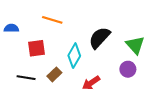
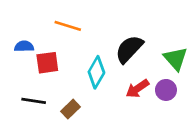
blue semicircle: (11, 28) -> (24, 46), moved
brown rectangle: (54, 74) -> (70, 109), moved
red arrow: (91, 83) -> (137, 89), moved

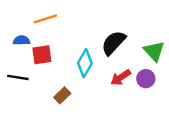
orange line: (68, 26) -> (45, 19), moved, turned -35
black line: (34, 101) -> (18, 77), moved

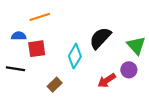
red arrow: (121, 77) -> (107, 80), moved

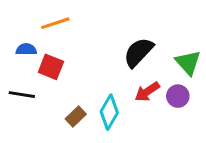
red square: (37, 49) -> (51, 67), turned 30
cyan diamond: (75, 56) -> (109, 112), moved
red arrow: (107, 80) -> (147, 92), moved

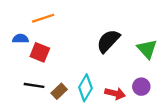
red arrow: (147, 92) -> (115, 93), moved, turned -132
black line: (22, 95) -> (34, 85), moved
purple circle: (178, 96) -> (141, 87), moved

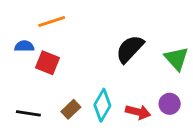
black line: (34, 85) -> (28, 113), moved

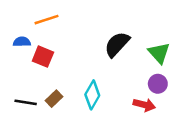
purple circle: (170, 104) -> (158, 84), moved
brown rectangle: (71, 109) -> (54, 99), moved
red arrow: (138, 112) -> (144, 105), moved

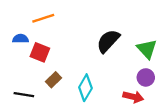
brown rectangle: (54, 99) -> (54, 80), moved

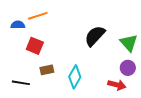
blue semicircle: (20, 39) -> (18, 25), moved
brown rectangle: (54, 80) -> (47, 70), turned 32

